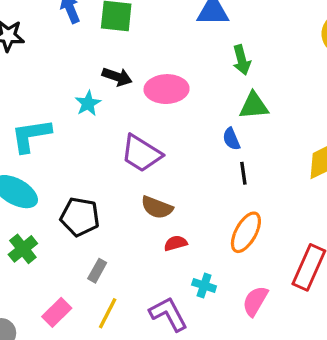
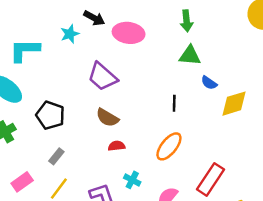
blue semicircle: (231, 139) -> (209, 83), moved, turned -42

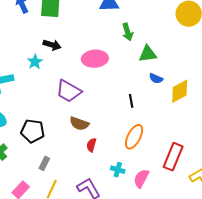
pink ellipse: (129, 33) -> (95, 59), moved
green triangle: (190, 56) -> (148, 54), moved
red semicircle: (117, 146) -> (91, 145), turned -56
cyan cross: (132, 180) -> (118, 170), moved

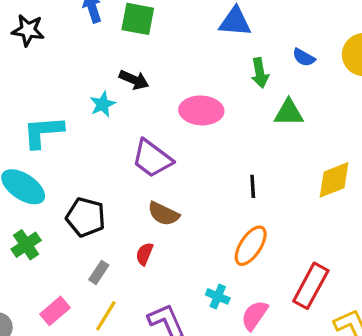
blue semicircle: (156, 79) -> (304, 57), moved
red semicircle: (91, 145) -> (144, 254), moved

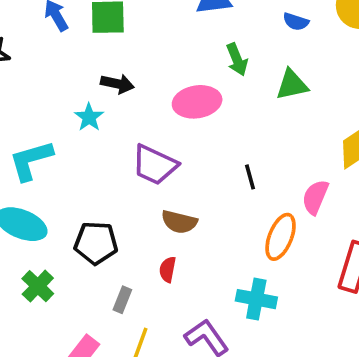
green arrow: (260, 73) -> (237, 59), moved
black line: (253, 186) -> (250, 177), moved
cyan cross: (218, 296) -> (256, 299), size x1.5
pink semicircle: (255, 315) -> (315, 197), moved

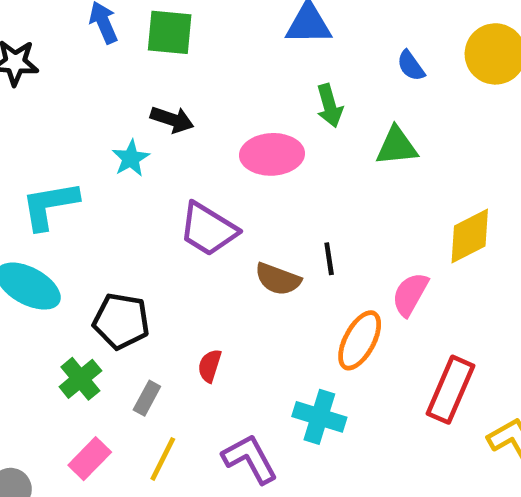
blue semicircle: (296, 22) -> (411, 66), turned 30
brown semicircle: (179, 222) -> (278, 279), moved
green cross: (38, 286) -> (80, 379), moved

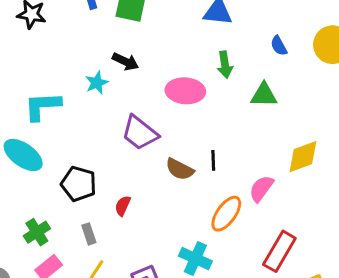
red semicircle: (210, 366) -> (123, 206), moved
green cross: (80, 379) -> (37, 232), moved
gray rectangle: (147, 398) -> (89, 234), turned -54

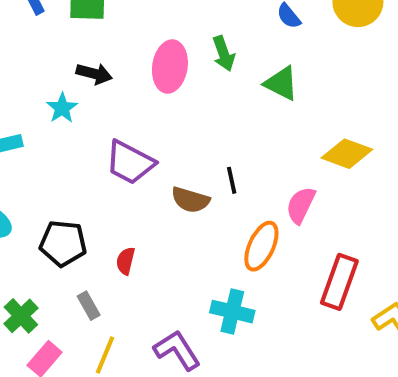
pink ellipse: (185, 91) -> (170, 66), moved, turned -75
green triangle: (264, 95) -> (281, 83), turned 36
yellow diamond: (303, 157) -> (347, 154), turned 51

